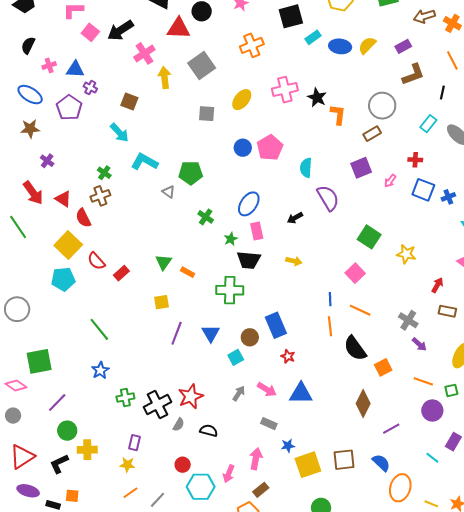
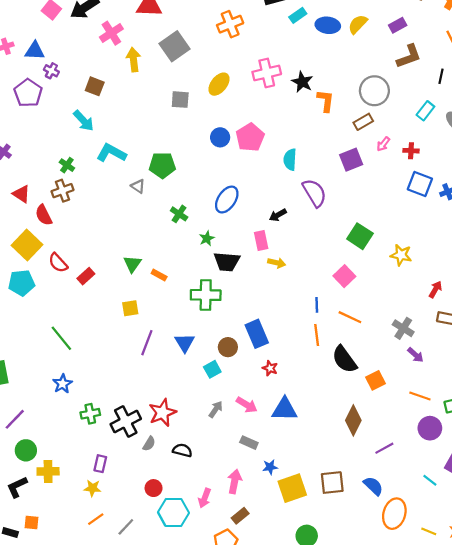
pink arrow: (390, 181) -> (383, 144), moved
pink rectangle: (257, 231) -> (261, 241), moved

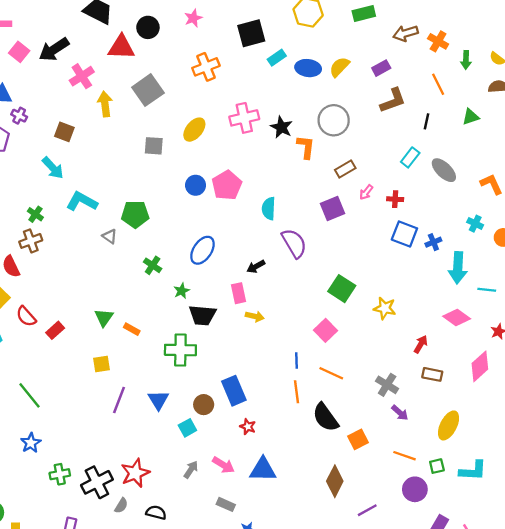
gray circle: (374, 91) -> (334, 120), moved

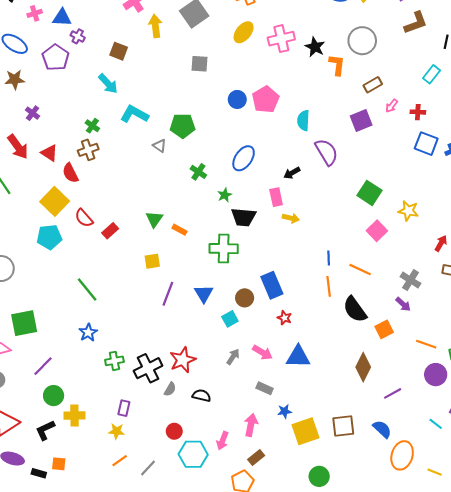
yellow ellipse: (194, 130) -> (244, 32), moved
pink square: (326, 330) -> (377, 231), moved
purple arrow: (400, 413) -> (403, 304), moved

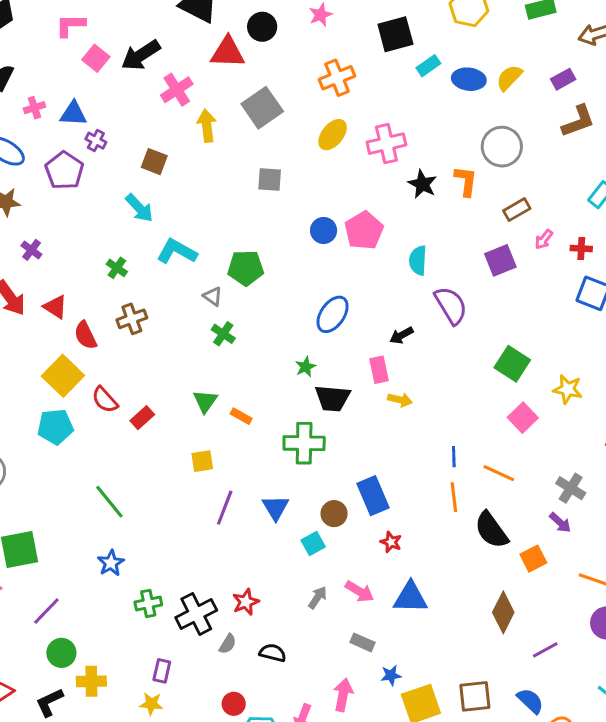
black star: (315, 47) -> (422, 184), moved
brown cross: (88, 150) -> (132, 319), moved
green cross: (198, 172) -> (223, 334), moved
red star: (183, 360) -> (246, 602), size x0.7

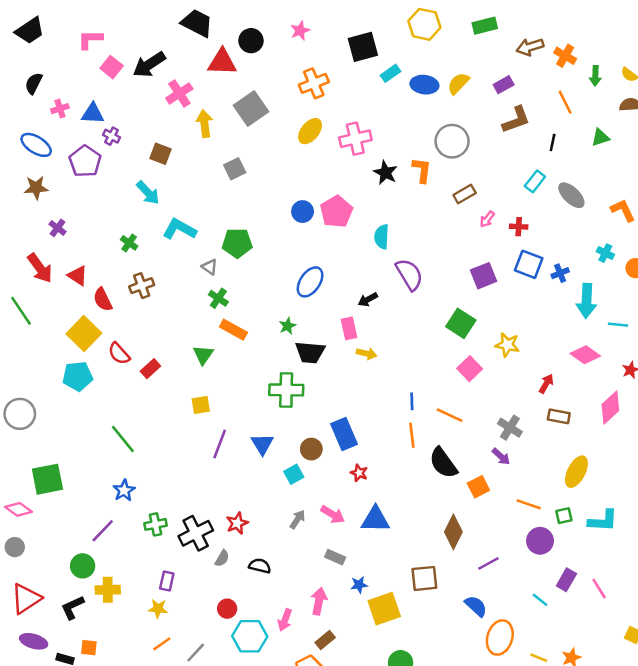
gray square: (270, 180) -> (235, 169), moved, turned -30
purple square: (500, 260) -> (483, 276), moved
orange rectangle: (241, 416) -> (233, 330), moved, size x1.5
purple line: (46, 611) -> (103, 531), moved
brown square: (475, 696) -> (424, 578), moved

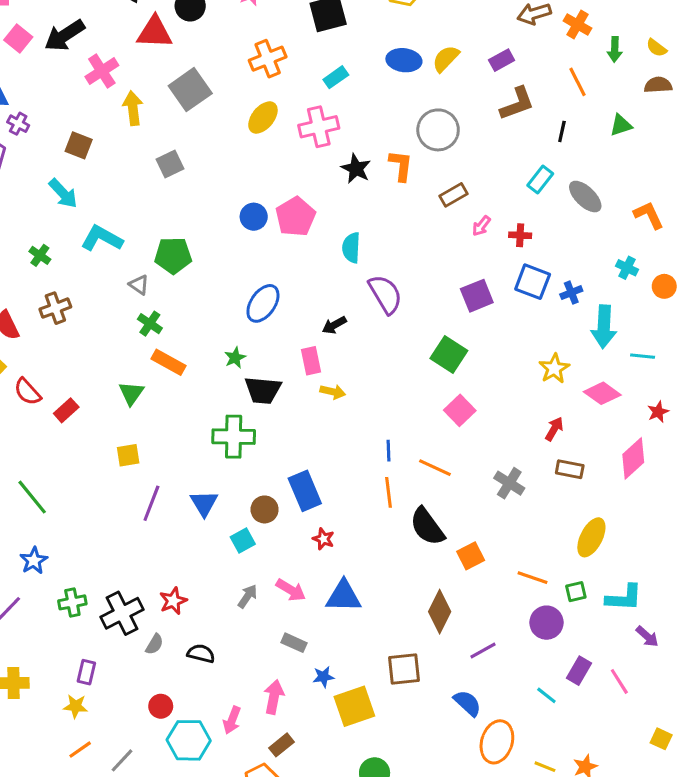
cyan rectangle: (390, 73) -> (336, 77), moved
yellow star: (507, 345) -> (554, 368), moved, turned 30
purple arrow: (501, 457) -> (647, 637), moved

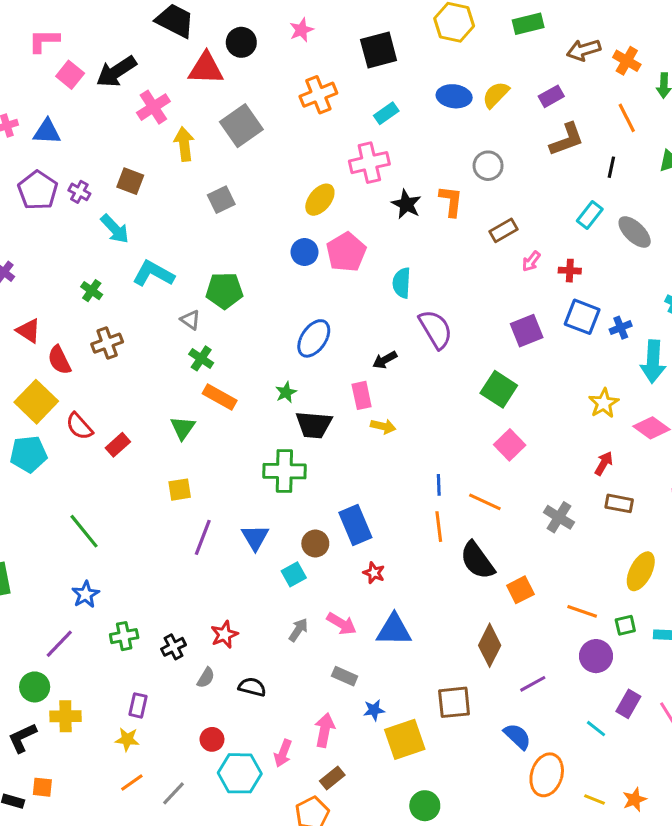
yellow ellipse: (263, 117) -> (320, 200), moved
purple cross: (18, 124) -> (79, 192), moved
gray circle: (438, 130) -> (488, 166), size x0.7
black cross: (122, 613) -> (173, 647), size x0.6

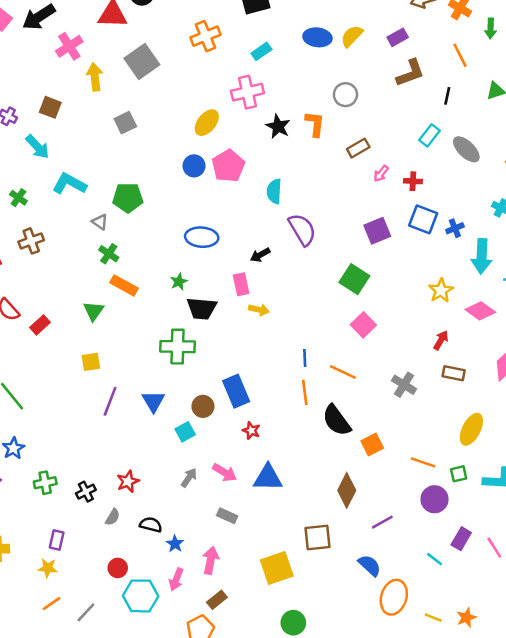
blue ellipse: (314, 338) -> (202, 237), turned 60
blue star: (374, 710) -> (175, 544), moved, turned -30

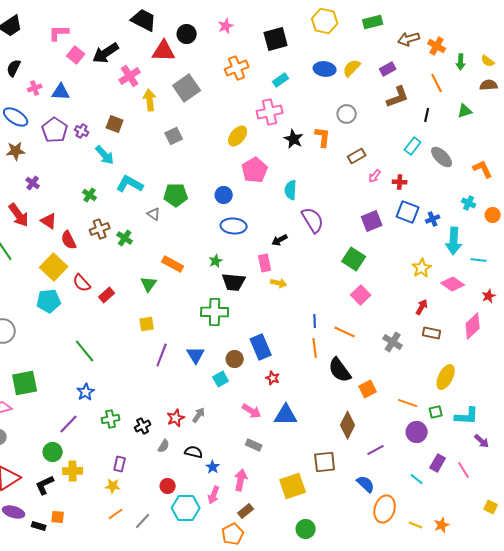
blue circle: (194, 166) -> (224, 195), moved
green cross: (109, 254) -> (125, 238), moved
gray arrow: (189, 478) -> (199, 415), moved

